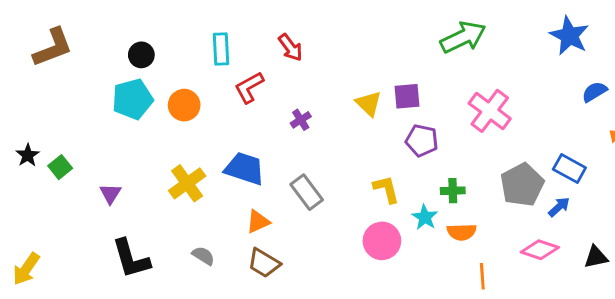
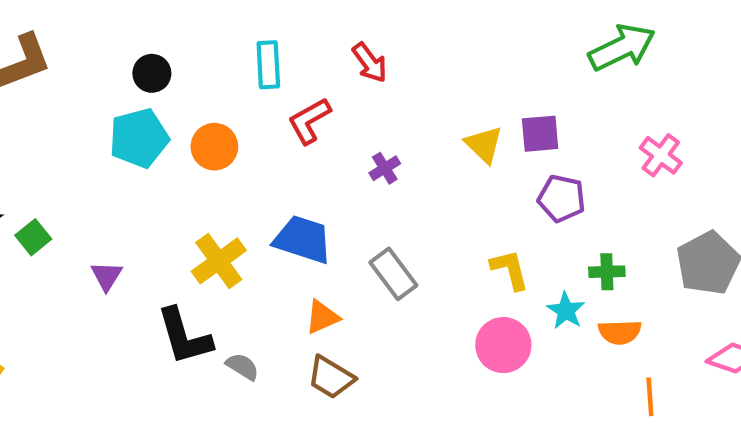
pink cross: (490, 111) -> (661, 155), size x0.7
black L-shape: (131, 259) -> (184, 336), moved

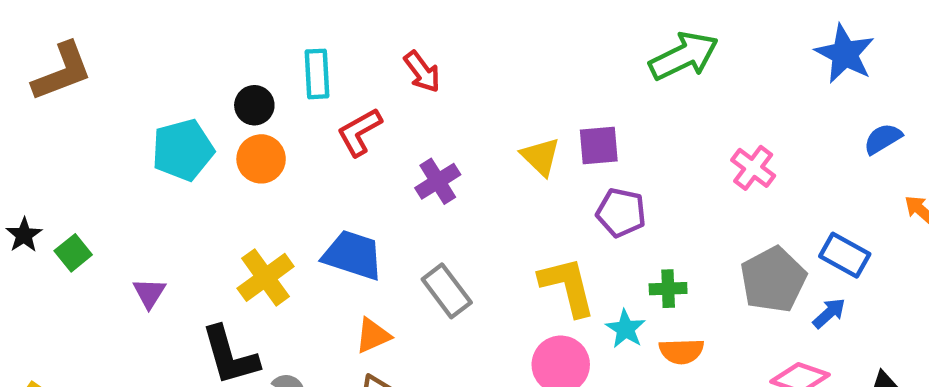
black circle: (152, 73) -> (254, 105), moved
pink cross: (661, 155) -> (753, 168), moved
purple cross: (385, 168) -> (438, 181), size x1.4
yellow L-shape: (510, 270) -> (567, 286), size x1.4

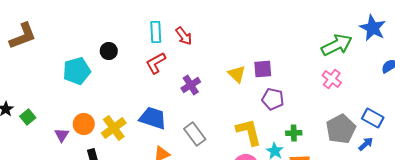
green arrow: (684, 56) -> (337, 45), moved
cyan rectangle: (317, 74) -> (156, 32), moved
orange circle: (261, 159) -> (84, 124), moved

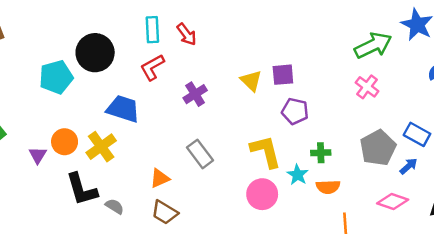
black circle: (109, 51) -> (95, 53), size x1.8
blue trapezoid: (153, 118) -> (123, 109), moved

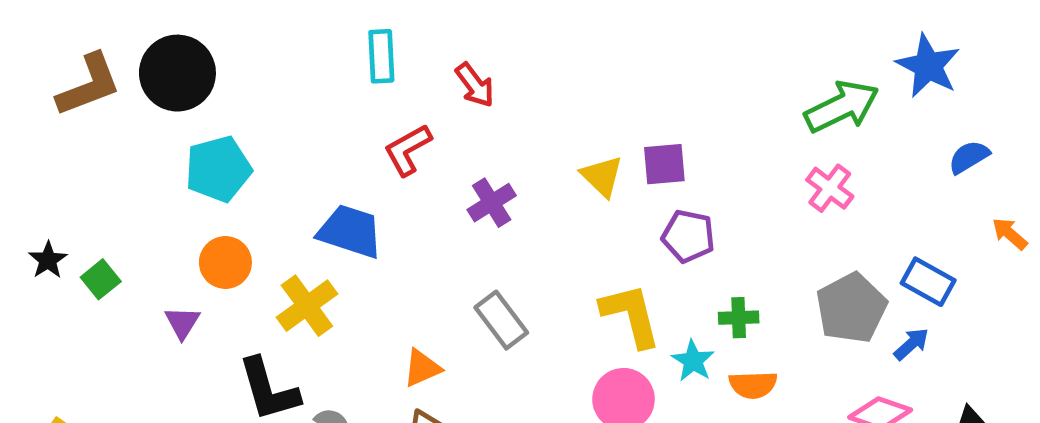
cyan rectangle: (152, 30) -> (381, 56), moved
black circle: (95, 53) -> (177, 73), moved
orange circle: (65, 142) -> (225, 262), moved

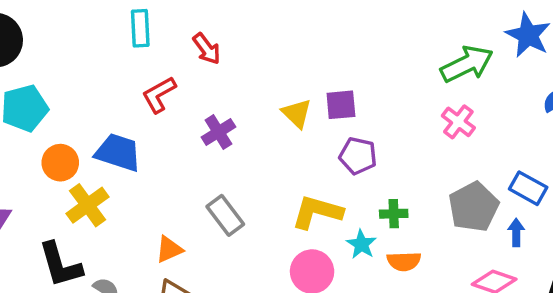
orange circle: (225, 262) -> (60, 163), moved
yellow L-shape: (631, 315) -> (317, 212), turned -60
blue arrow: (911, 344) -> (516, 232), turned -48

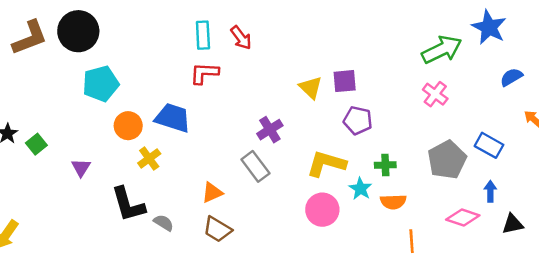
cyan rectangle: (140, 28) -> (203, 35), moved
red L-shape: (159, 95) -> (204, 73), turned 32
purple cross: (218, 132) -> (270, 130), moved
yellow cross: (87, 205) -> (149, 158), size x0.7
blue arrow: (516, 232) -> (490, 191), moved

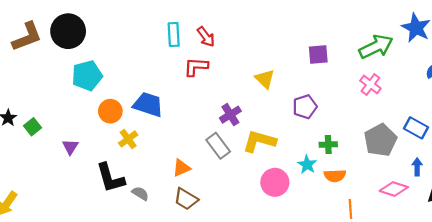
red L-shape: (204, 73) -> (196, 67), moved
purple square: (345, 81) -> (318, 54), moved
purple pentagon: (358, 120) -> (305, 107), turned -30
yellow L-shape: (326, 164) -> (259, 141), moved

